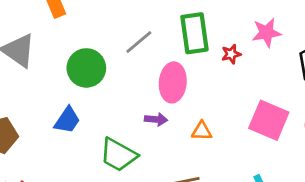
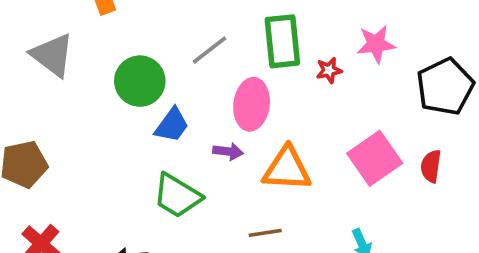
blue trapezoid: (67, 120) -> (172, 125), moved
pink square: (269, 120) -> (375, 158), turned 30
orange triangle: (202, 131) -> (287, 169), size x1.8

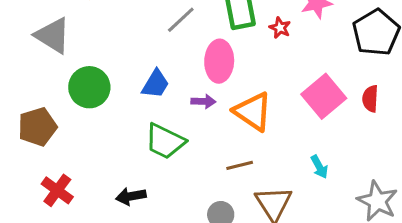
red star: (329, 70) -> (280, 28), turned -30
green circle: (140, 81) -> (89, 87), moved
orange triangle: (287, 169) -> (253, 111), turned 36

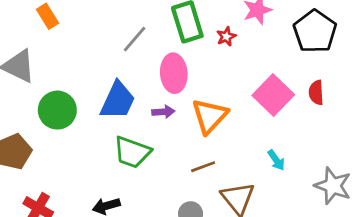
red star: (280, 28) -> (226, 36), turned 30
blue trapezoid: (156, 84) -> (118, 100), size x1.4
orange triangle: (253, 111) -> (210, 116), turned 45

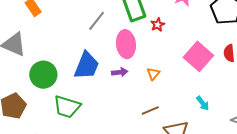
red star: (226, 36) -> (158, 25), moved
orange triangle: (210, 116) -> (153, 74), size x0.5
green trapezoid: (132, 152) -> (67, 107), moved

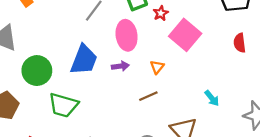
pink square: (198, 56) -> (185, 35), moved
brown line: (150, 110) -> (148, 96), moved

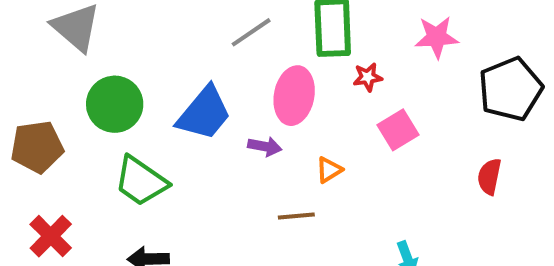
pink square: (185, 35) -> (398, 130), size x0.7

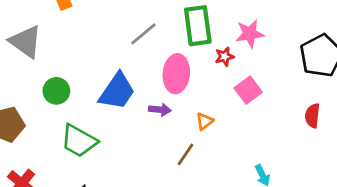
pink star: (437, 37) -> (250, 34), moved
green circle: (115, 104) -> (56, 91), size x0.7
brown line: (296, 216) -> (185, 154), turned -45

